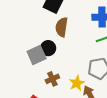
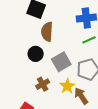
gray square: (37, 55) -> (61, 62), moved

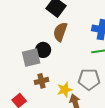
gray square: (61, 62) -> (31, 58), moved

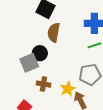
brown cross: (42, 81) -> (43, 84), turned 32

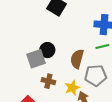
brown semicircle: (54, 32) -> (77, 59), moved

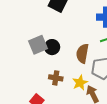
gray square: (36, 59) -> (38, 45), moved

